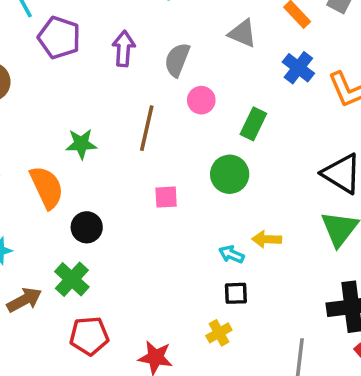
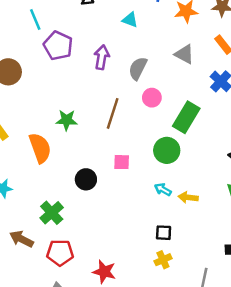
green rectangle: (253, 124) -> (186, 117), size x1.4
black circle: (87, 227) -> (86, 179), moved
cyan arrow: (231, 254) -> (163, 190), moved
brown arrow: (24, 300) -> (22, 239), moved, turned -130
yellow cross: (219, 333) -> (163, 260), moved

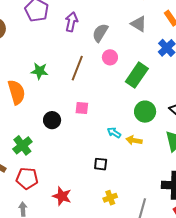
green circle: (167, 150) -> (145, 112), moved
black square: (164, 233) -> (101, 164), moved
yellow cross: (163, 260) -> (110, 198), moved

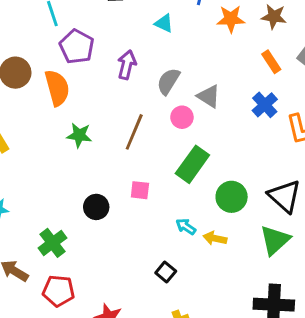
gray triangle: (139, 24) -> (209, 96), moved
green rectangle: (137, 75) -> (192, 164), moved
orange semicircle: (16, 92) -> (57, 88), moved
black square: (101, 164) -> (166, 272), turned 32

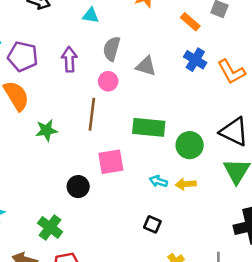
gray semicircle: (168, 81) -> (112, 49), moved
pink circle: (182, 117) -> (108, 81), moved
green rectangle: (192, 164) -> (149, 127), turned 76
pink square: (140, 190) -> (111, 162), size x1.5

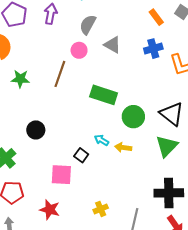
purple arrow: (69, 59) -> (51, 14), moved
blue cross: (195, 60) -> (153, 49), turned 30
pink square: (111, 162) -> (61, 175), moved
black square: (152, 224) -> (81, 155), moved

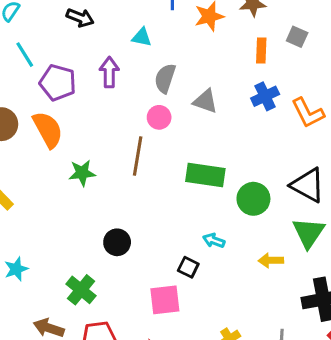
orange rectangle: (156, 17) -> (261, 50), turned 49
yellow arrow: (123, 147) -> (271, 260), moved

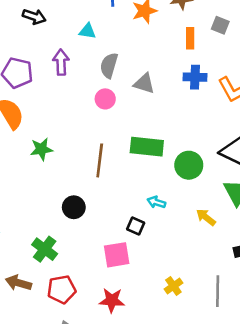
blue cross: (265, 96) -> (195, 77), turned 30
brown line: (138, 156) -> (100, 160), moved
yellow arrow: (271, 260) -> (206, 217), turned 42

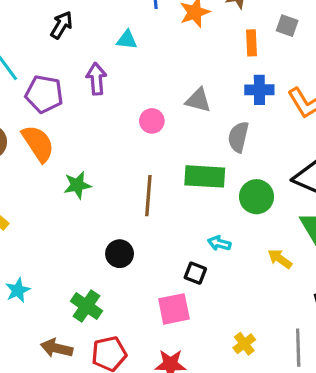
black arrow: (34, 17) -> (62, 25), turned -75
gray semicircle: (109, 65) -> (238, 137), moved

